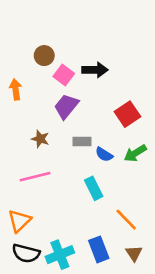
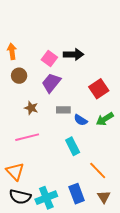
brown circle: (44, 56) -> (19, 76), moved
orange arrow: (16, 89) -> (12, 51), moved
orange triangle: (19, 221) -> (15, 171), turned -30

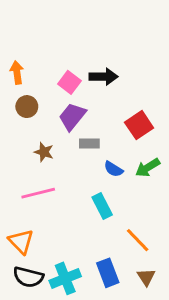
gray rectangle: (63, 110) -> (89, 143), moved

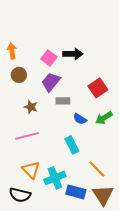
orange triangle: (21, 242) -> (31, 170), moved
blue rectangle: (108, 273) -> (76, 192), turned -54
brown triangle: (146, 277) -> (103, 195), size x1.6
cyan cross: (65, 278) -> (55, 178), moved

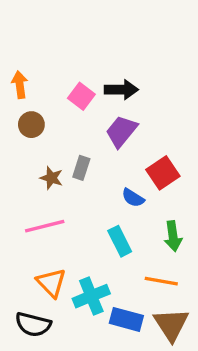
purple trapezoid: (51, 82) -> (121, 131), moved
red square: (98, 88) -> (163, 173), moved
gray rectangle: (63, 101) -> (81, 168), moved, turned -72
green arrow: (104, 118) -> (173, 236), moved, turned -66
orange line: (97, 169) -> (161, 281), turned -36

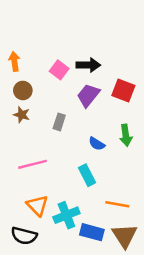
red square: (163, 173) -> (123, 90), moved, turned -35
brown star: (51, 178) -> (22, 115), moved
green arrow: (173, 236) -> (126, 135), moved

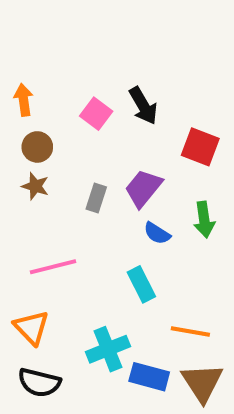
black arrow: (88, 65) -> (143, 106), turned 60
purple trapezoid: (88, 95) -> (143, 188), moved
orange triangle: (37, 205) -> (31, 328), moved

